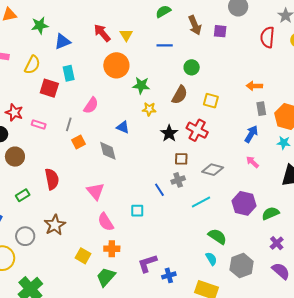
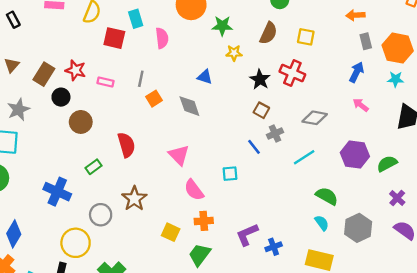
pink semicircle: (91, 105) -> (162, 38), moved, turned -36
brown square: (181, 159) -> (261, 110), moved, turned 32

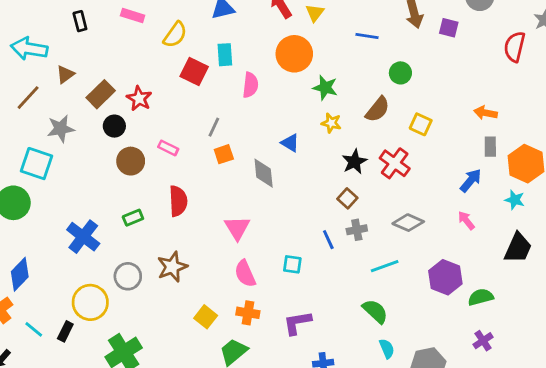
pink rectangle: (106, 82) -> (168, 148), moved
green semicircle: (327, 196) -> (375, 311), moved
purple L-shape: (247, 235) -> (297, 323), moved

